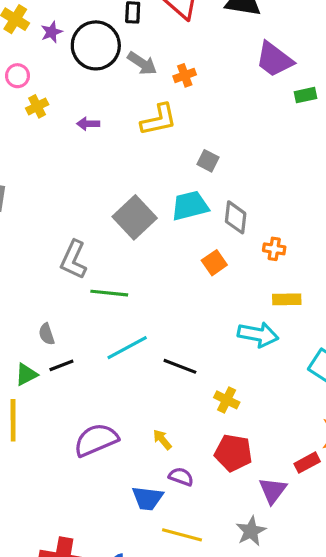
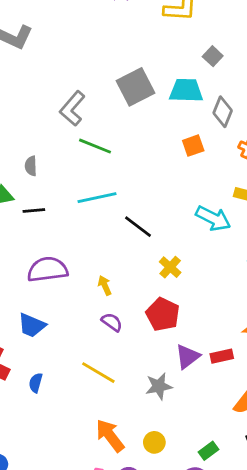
black line: (61, 365) -> (34, 211), moved
red rectangle: (307, 463) -> (222, 356), moved
blue trapezoid: (147, 498) -> (32, 325), moved

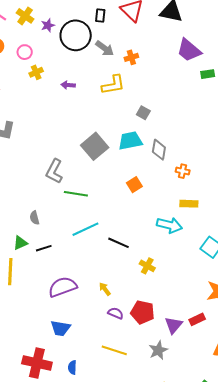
orange square: (193, 146) -> (134, 185), moved
red pentagon: (163, 314) -> (143, 312), moved

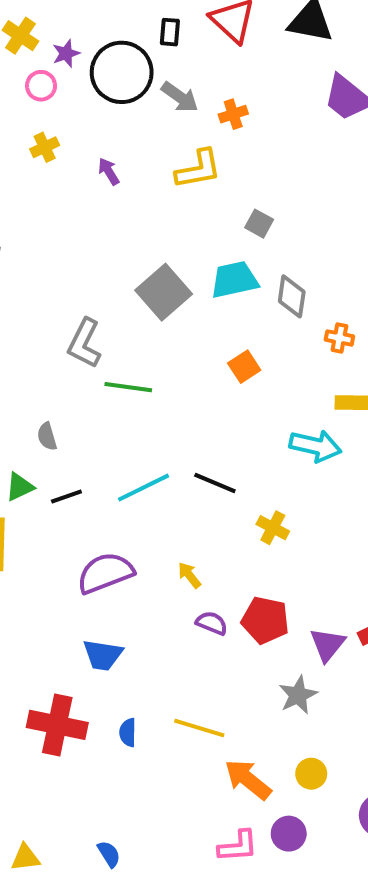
pink circle: (25, 52) -> (41, 86), moved
purple arrow: (68, 85) -> (109, 171), turned 56
cyan line: (85, 229) -> (143, 488), moved
yellow line: (114, 350) -> (199, 728), moved

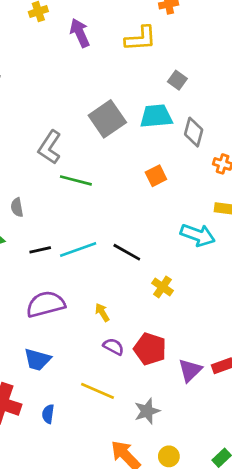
purple arrow: (109, 171) -> (80, 33), size x1.5
black line: (66, 497) -> (40, 250), moved
gray star: (298, 695) -> (147, 411), moved
yellow line: (199, 728) -> (97, 391), moved

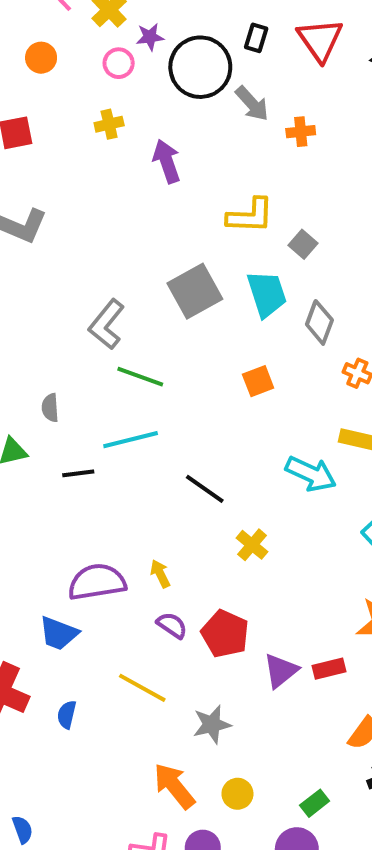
yellow L-shape: (141, 39) -> (250, 216), moved
cyan trapezoid: (156, 116) -> (267, 294), turned 72
cyan line: (78, 250) -> (131, 440), moved
purple semicircle: (46, 304) -> (97, 582), moved

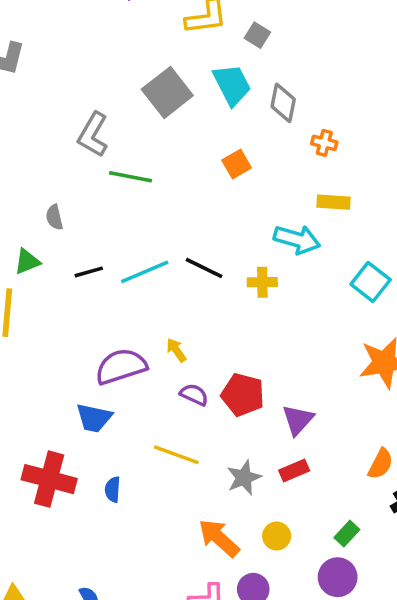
cyan line: (131, 440) -> (145, 272), moved
yellow cross: (252, 545) -> (262, 282), moved, turned -32
red rectangle: (329, 669) -> (294, 470), moved

